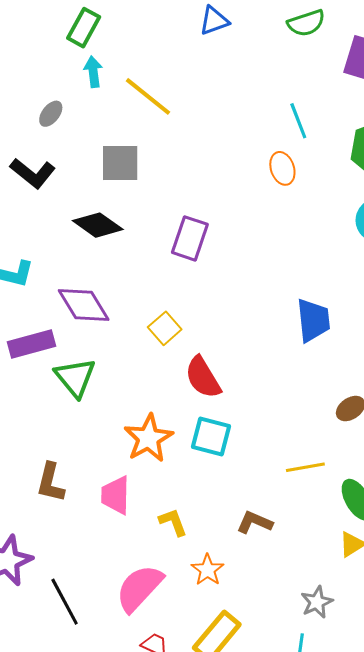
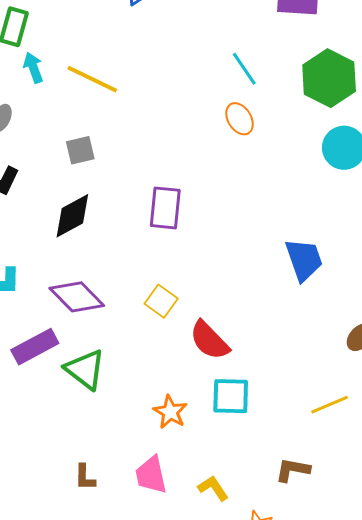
gray square: (120, 163) -> (80, 150), size x0.7
black diamond: (98, 225) -> (72, 216), turned -51
orange star: (148, 438) -> (170, 412), size x0.7
brown L-shape: (50, 483) -> (85, 477), size x0.7

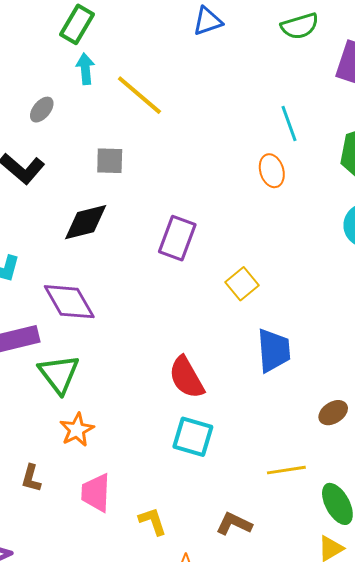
blue trapezoid: (304, 260) -> (274, 350), moved
yellow square: (161, 301) -> (242, 284), moved
orange star: (170, 412) -> (77, 430), moved

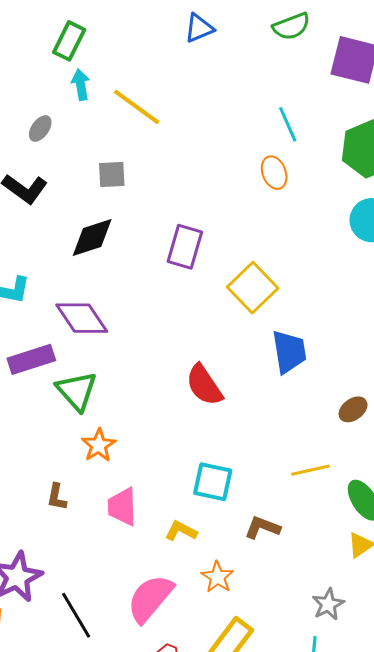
yellow square: (242, 284) -> (253, 288), size x1.5
cyan square: (193, 437) -> (213, 482), moved
yellow L-shape: (153, 521) -> (181, 531), turned -40

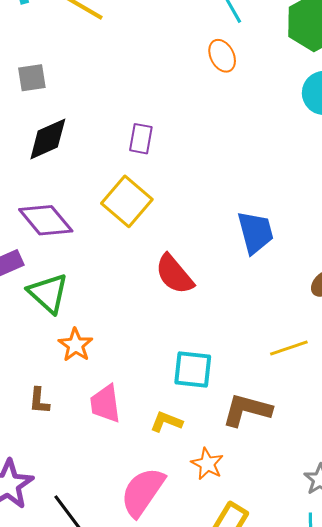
gray square: (112, 175) -> (32, 78), moved
purple rectangle: (185, 247) -> (141, 139), size x0.7
yellow square: (253, 288) -> (127, 201), moved
brown L-shape: (262, 528) -> (247, 410), size x1.4

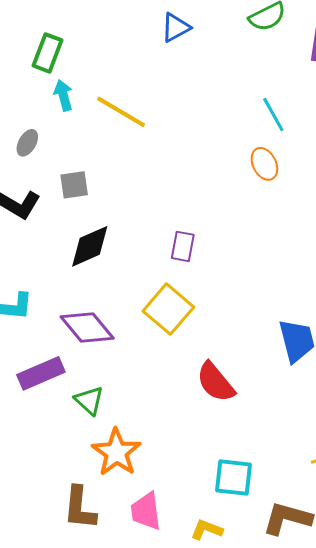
green triangle: (48, 293) -> (89, 400), size x0.7
orange star: (76, 345) -> (116, 452), size x1.4
brown L-shape: (39, 401) -> (80, 508), size x1.6

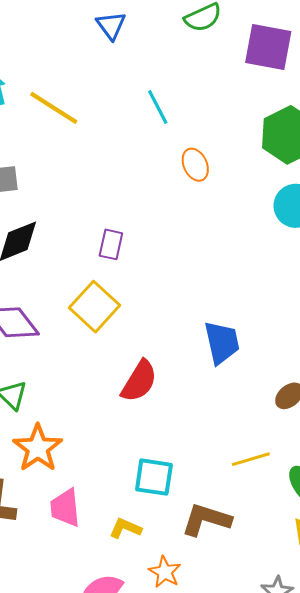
blue triangle: (176, 27) -> (111, 25), turned -40
cyan line: (273, 114) -> (158, 107), moved
red semicircle: (215, 382) -> (139, 381), turned -111

